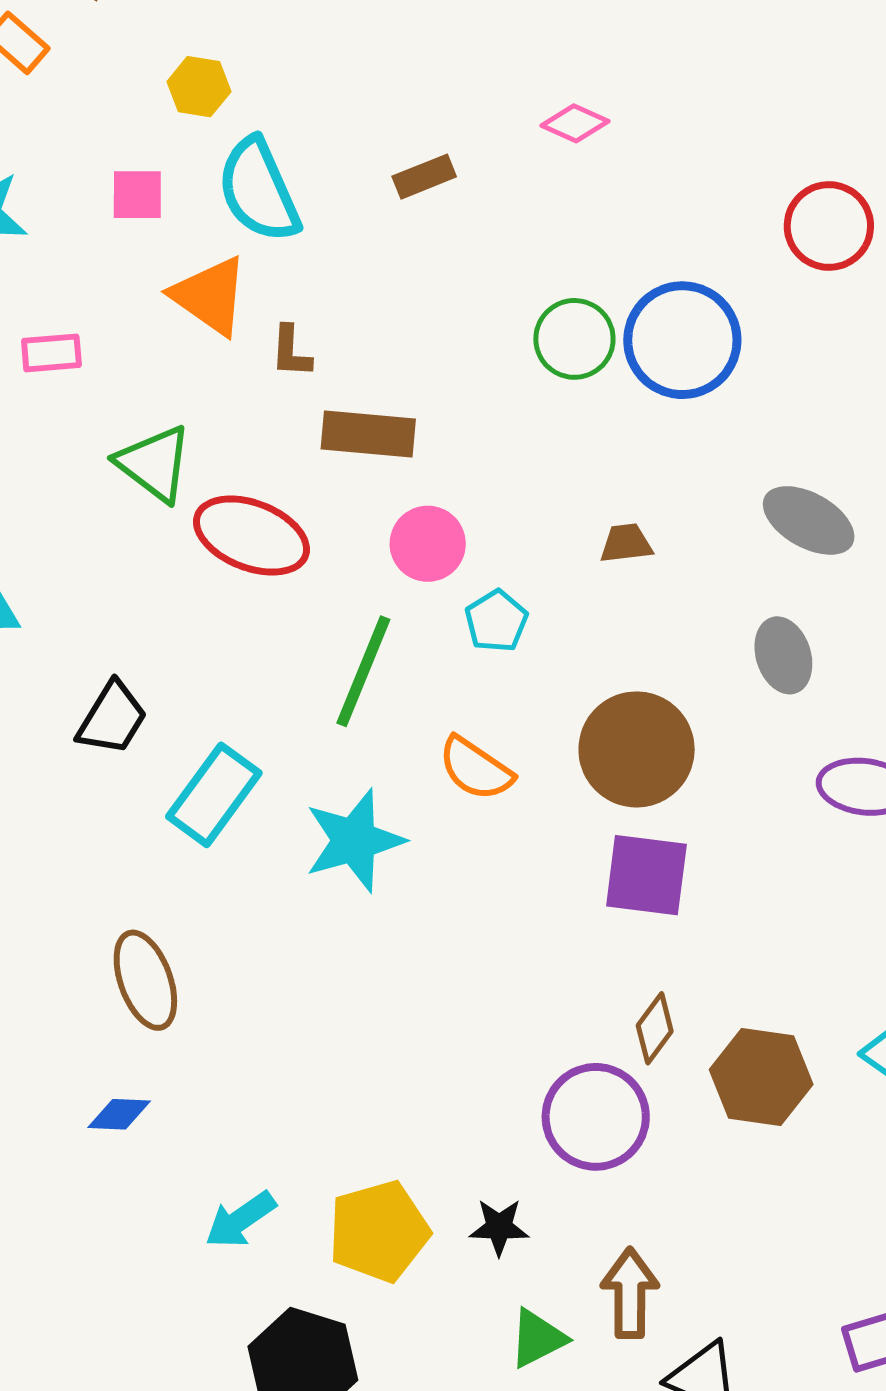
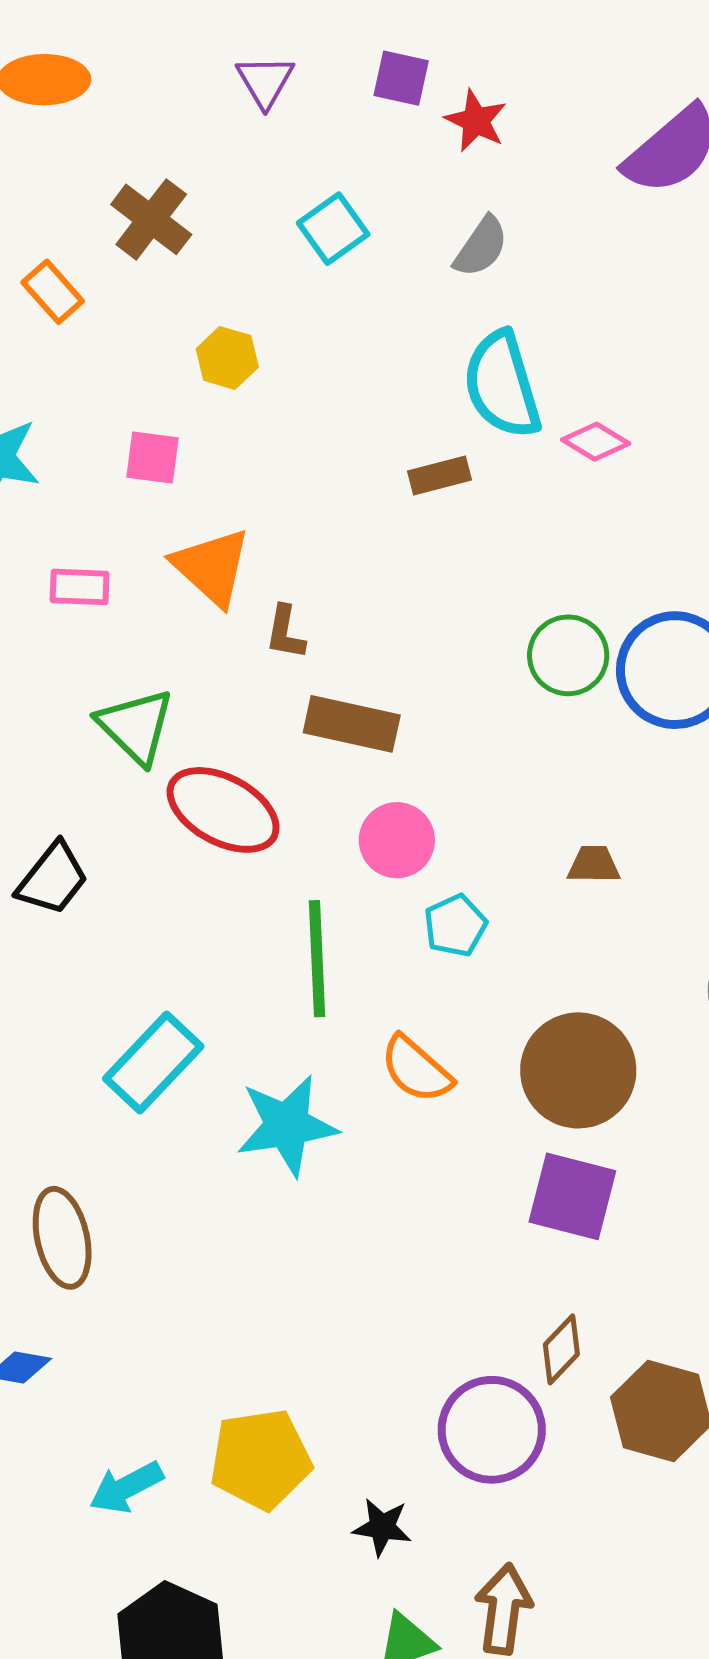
cyan semicircle: (259, 190) -> (502, 385), moved
pink rectangle: (51, 353) -> (80, 587), moved
green line: (363, 671) -> (317, 959), turned -32
black trapezoid: (112, 718) -> (53, 879), moved
yellow pentagon: (379, 1231) -> (261, 1459), moved

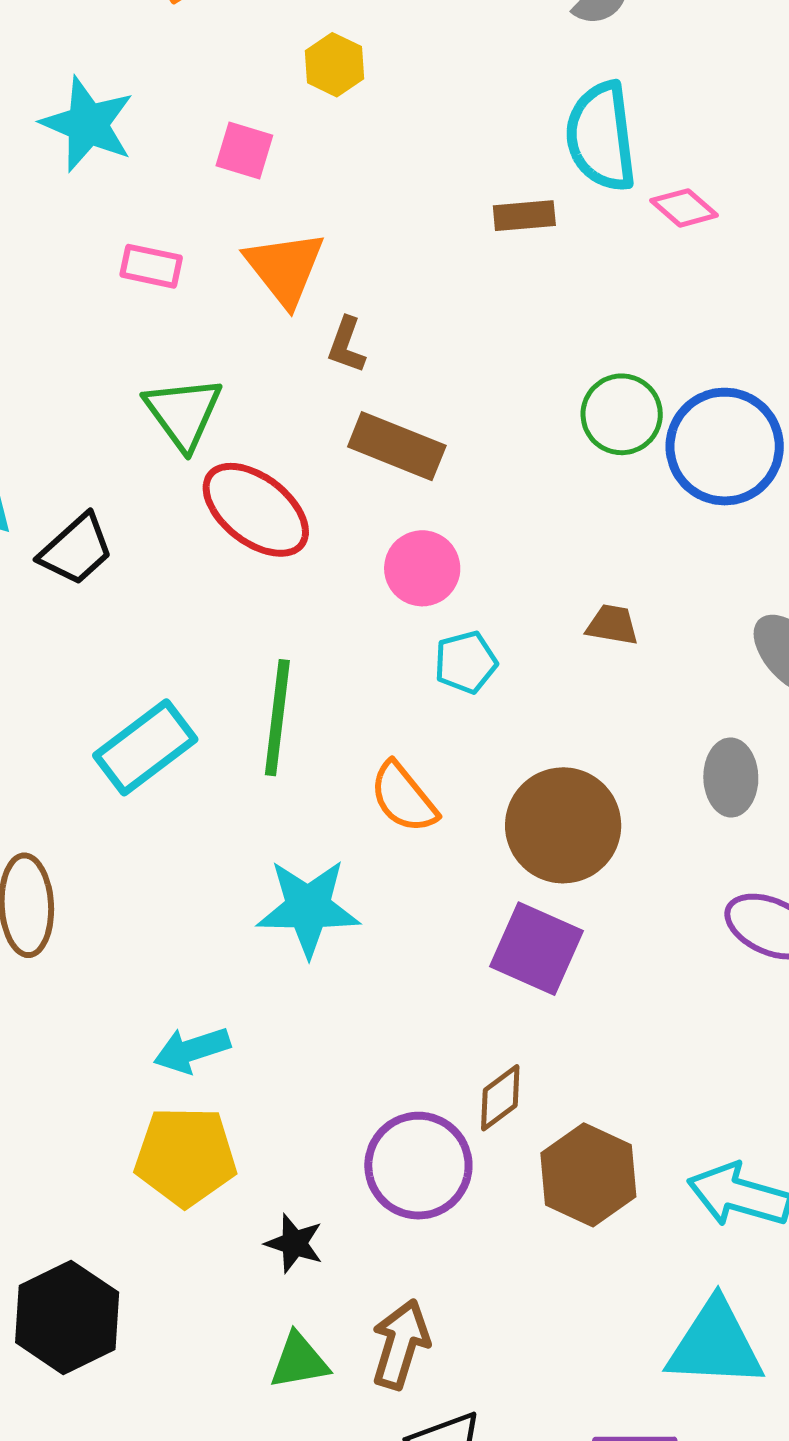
green line: (317, 959) -> (277, 718), moved
cyan star: (287, 1125) -> (308, 908), moved
cyan arrow: (126, 1487) -> (192, 1050), moved

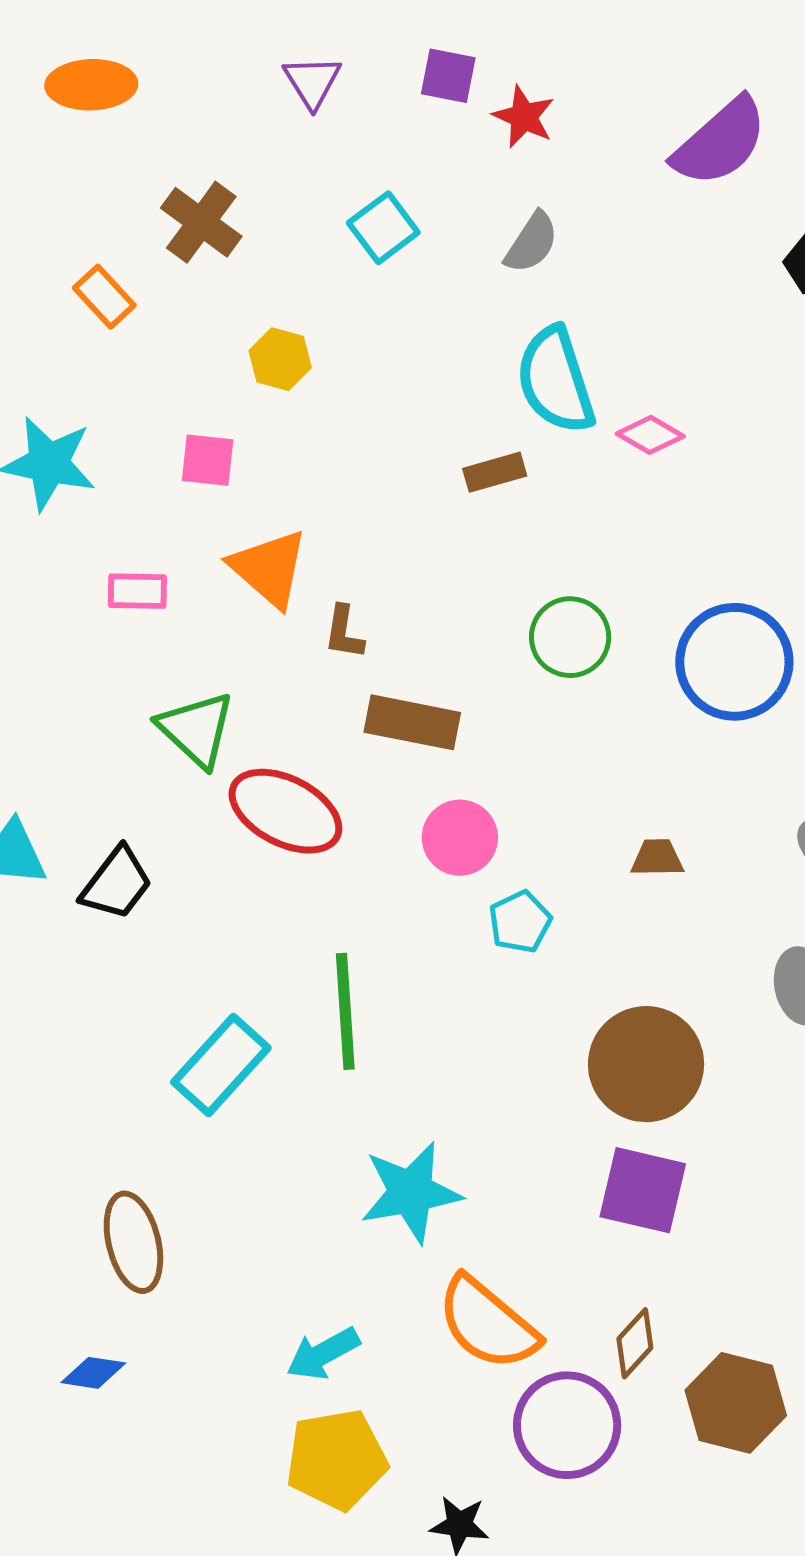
green circle: (622, 414) -> (570, 637), moved
orange semicircle: (404, 798) -> (488, 1323), moved, size x1.4

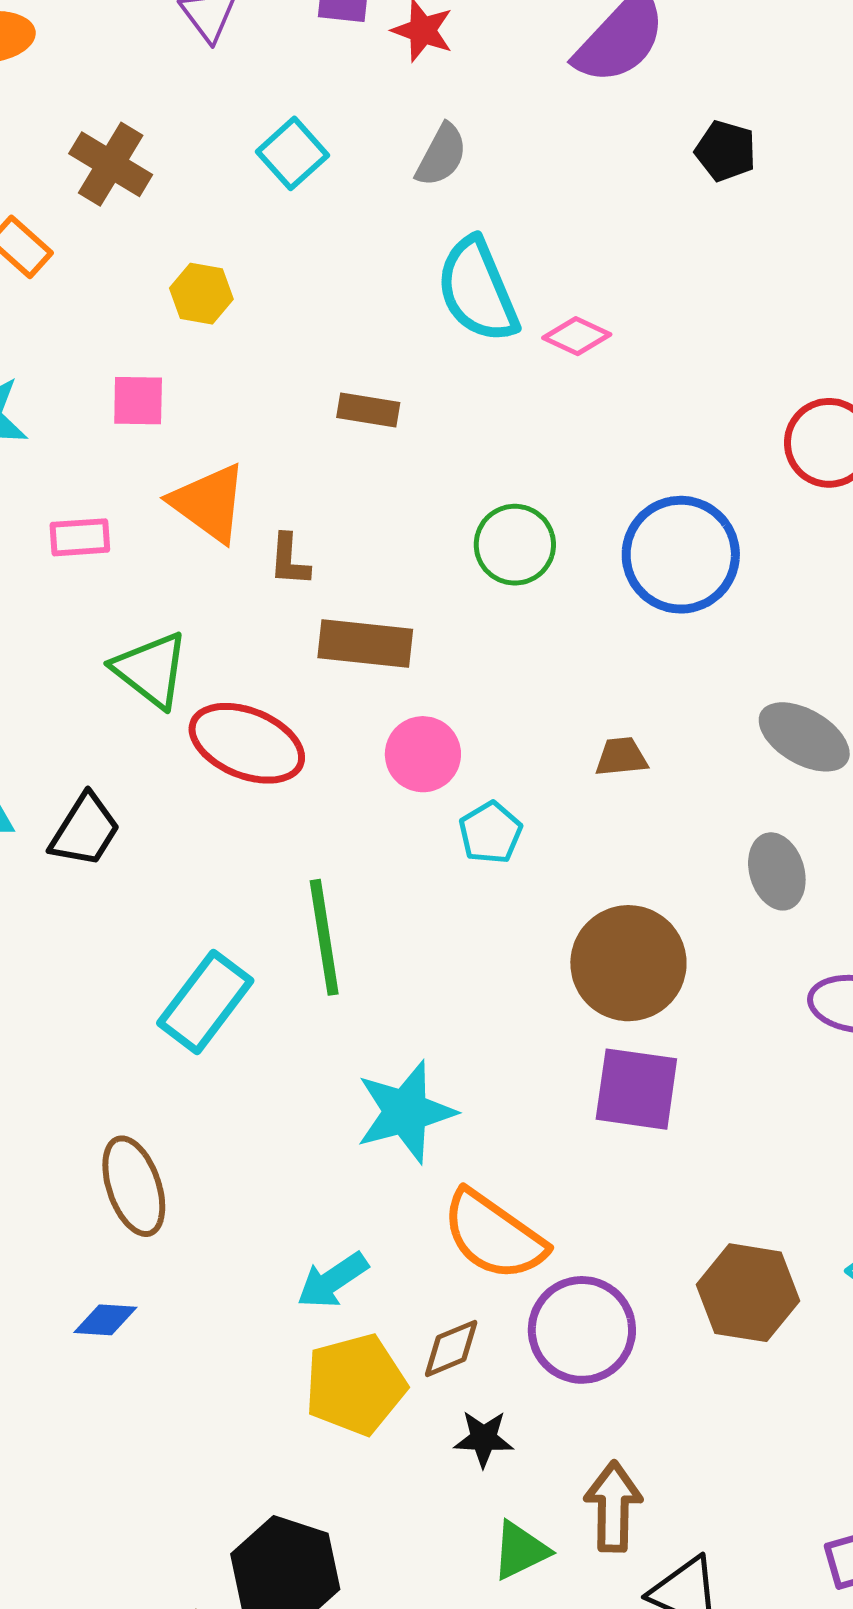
brown rectangle: (495, 472) -> (368, 410), moved, turned 30
brown diamond: (635, 1343) -> (451, 1348), moved, turned 30

